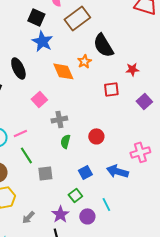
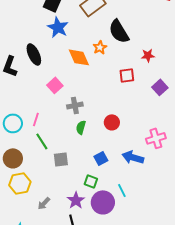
pink line: (20, 133) -> (36, 119), turned -48
green square: (75, 195) -> (91, 181), turned -32
purple circle: (87, 216) -> (103, 202), size x1.5

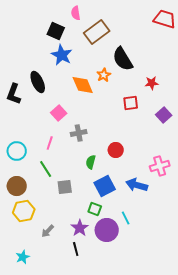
pink line: (36, 119) -> (50, 143), moved
green semicircle: (81, 127) -> (91, 162), moved
blue square: (101, 158) -> (105, 186), size x1.5

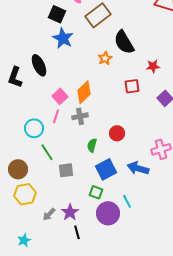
orange diamond: (83, 85) -> (84, 92), moved, turned 70
pink line: (50, 143) -> (56, 116), moved
cyan circle: (17, 151) -> (34, 128), moved
purple star: (80, 228) -> (70, 212), moved

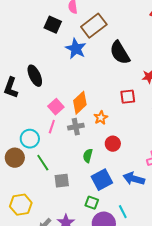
blue star: (63, 38) -> (76, 49), moved
orange star: (105, 58) -> (101, 118), moved
brown circle: (18, 169) -> (15, 158), moved

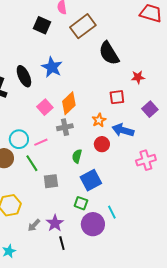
blue star: (76, 49) -> (52, 67), moved
orange star: (101, 118) -> (99, 120), moved
pink line: (52, 127) -> (41, 142), moved, turned 48
blue arrow: (134, 179) -> (123, 130), moved

